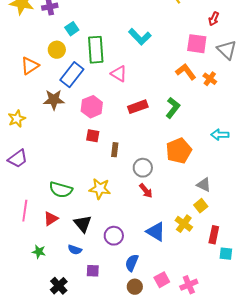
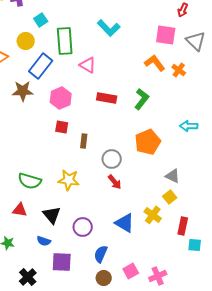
red rectangle: (138, 107) -> (107, 98), turned 30
red triangle: (51, 219) -> (20, 210), turned 42
purple square: (93, 271) -> (62, 262), size x1.5

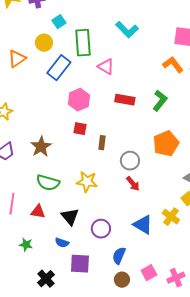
brown star: (23, 91) -> (41, 147), moved, turned -30

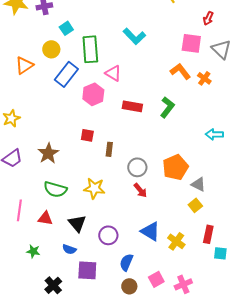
pink hexagon: (79, 100) -> (93, 94), moved
orange pentagon: (166, 144) -> (175, 167), moved
yellow cross: (171, 217) -> (176, 241), moved

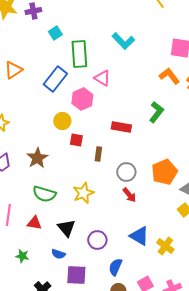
yellow circle: (51, 49) -> (62, 121), moved
red rectangle: (132, 106) -> (121, 127), moved
yellow star: (94, 188) -> (83, 193), turned -30

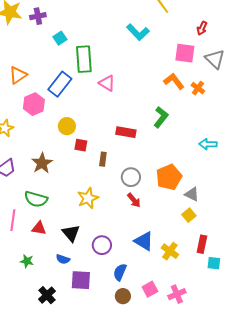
cyan L-shape: (123, 41) -> (138, 32), moved
pink hexagon: (82, 99) -> (34, 104), moved
green semicircle: (44, 194) -> (36, 199), moved

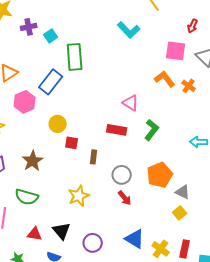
purple cross: (38, 16) -> (29, 27), moved
pink triangle: (107, 83) -> (131, 103), moved
green L-shape: (161, 117) -> (152, 130), moved
red triangle: (39, 228) -> (35, 234), moved
red rectangle: (202, 244) -> (185, 249), moved

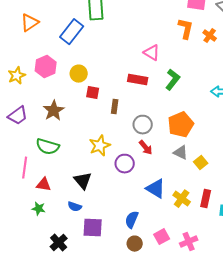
orange L-shape: (165, 79) -> (186, 29), turned 50
pink hexagon: (25, 102) -> (46, 67), moved
gray triangle: (183, 192) -> (181, 153), moved
red triangle: (35, 234) -> (44, 185), moved
purple circle: (93, 243) -> (125, 164), moved

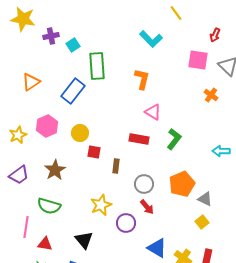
orange L-shape: (186, 29) -> (142, 79), moved
gray triangle: (181, 153) -> (205, 199), moved

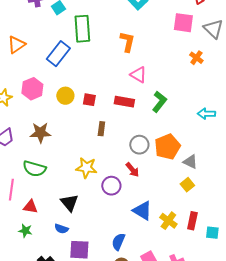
red square: (94, 152) -> (89, 100), moved
brown star: (55, 170) -> (40, 133), turned 30
gray circle: (144, 184) -> (139, 145), moved
yellow star: (101, 205) -> (86, 168), turned 30

